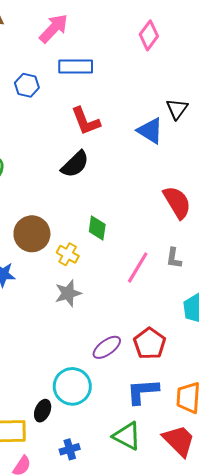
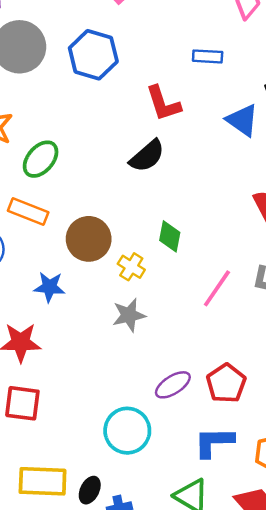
blue rectangle: (76, 67) -> (208, 56), moved, size x0.7
blue hexagon: (27, 85) -> (93, 55), size x1.6
black ellipse: (43, 411) -> (90, 490), moved

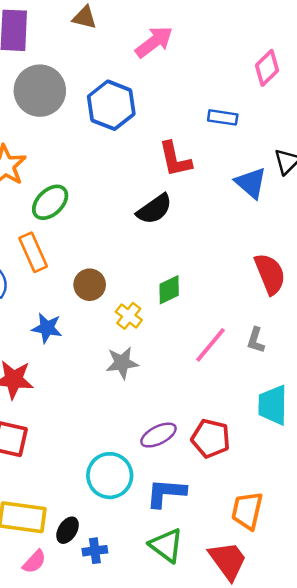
orange rectangle: (28, 212) -> (33, 252), turned 39
green diamond: (170, 236) -> (169, 290), turned 48
brown circle: (89, 239) -> (90, 285), size x0.7
red pentagon: (226, 383) -> (211, 438), turned -30
blue L-shape: (214, 442) -> (166, 493), moved

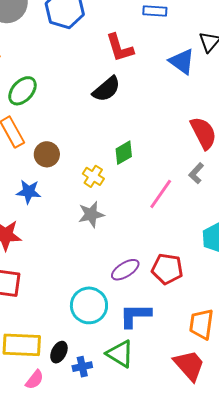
brown circle: (90, 285) -> (47, 154), moved
gray L-shape: (256, 340) -> (196, 173), moved, turned 30
green triangle: (166, 545) -> (120, 354), moved

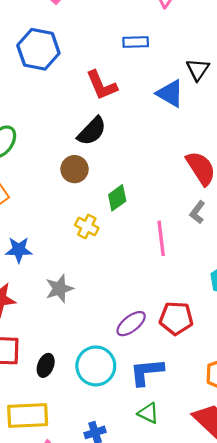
brown circle: (47, 154) -> (75, 169), moved
pink line: (161, 194) -> (161, 238), turned -36
gray star: (91, 214) -> (59, 289), moved
black ellipse: (59, 352) -> (46, 365), moved
green triangle: (120, 354) -> (148, 413), moved, size x0.7

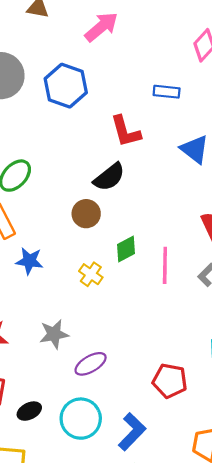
pink line: (161, 238) -> (165, 265), moved
blue star: (19, 250) -> (29, 261), moved
purple ellipse: (131, 324) -> (91, 364), moved
black ellipse: (46, 365) -> (29, 411), turned 35
blue L-shape: (147, 372) -> (132, 432), turned 132

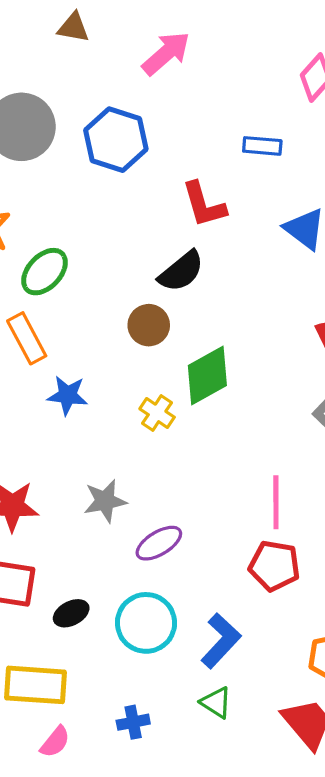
green diamond: (126, 249) -> (207, 375), size x1.5
pink line: (165, 265) -> (276, 502), moved

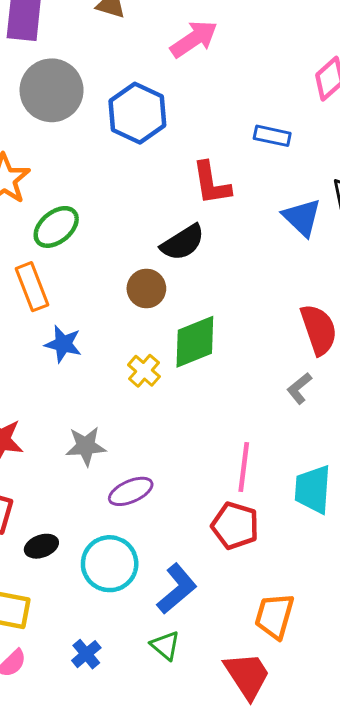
blue cross: (133, 722) -> (86, 654), turned -36

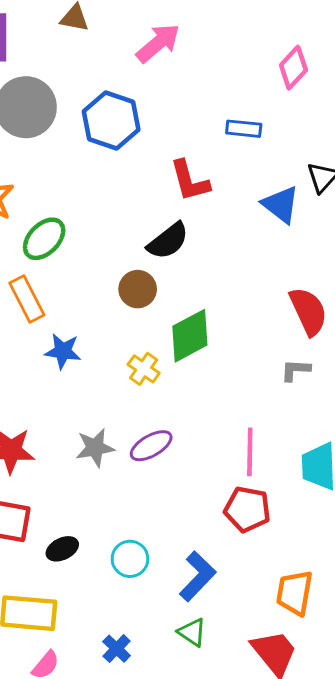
gray L-shape: (299, 388) -> (296, 370), turned 48
purple ellipse: (131, 491) -> (151, 446), moved
cyan circle: (110, 564) -> (130, 559), size x0.7

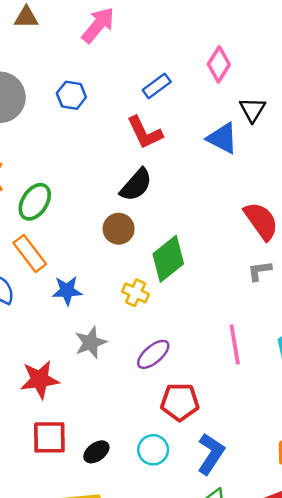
pink diamond: (293, 68) -> (219, 64), moved
blue hexagon: (111, 120) -> (71, 95), size x0.6
blue rectangle: (244, 129) -> (157, 86), moved, turned -32
gray star: (95, 448) -> (91, 343), moved
red pentagon: (247, 509) -> (180, 402), moved

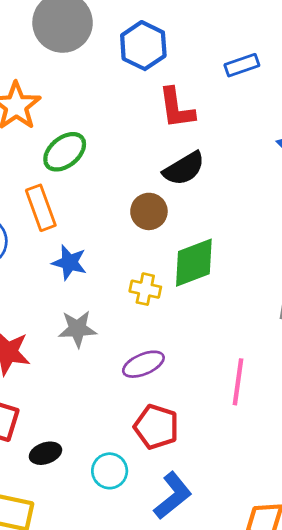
blue hexagon: (71, 95) -> (143, 46), size x1.4
red L-shape: (145, 133) -> (177, 108), moved
yellow cross: (136, 293) -> (145, 289), turned -30

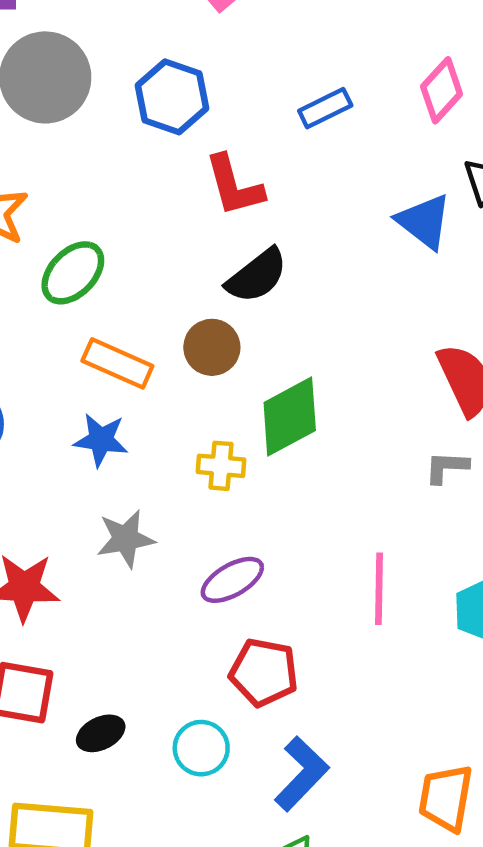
orange rectangle: (41, 208) -> (117, 363), moved, turned -39

